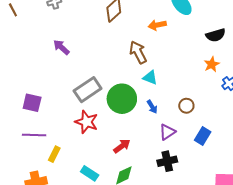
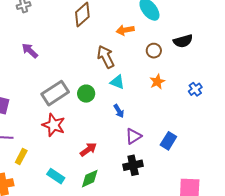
orange star: (212, 64) -> (157, 82), moved
green circle: (122, 99) -> (86, 94), moved, size x0.6
brown circle: (186, 106) -> (154, 51), moved

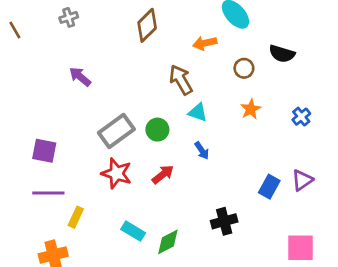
black semicircle: (183, 41) -> (282, 54), turned 36
purple triangle: (133, 136) -> (302, 180), moved
red arrow: (88, 150) -> (163, 174), moved
cyan rectangle: (56, 176) -> (133, 231), moved

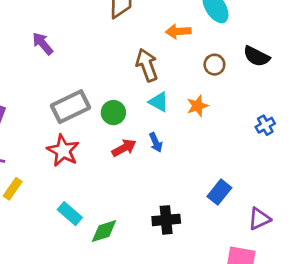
orange star: (251, 109) -> (197, 106), moved
red arrow: (163, 174) -> (124, 148), moved
purple triangle: (302, 180) -> (259, 219), moved

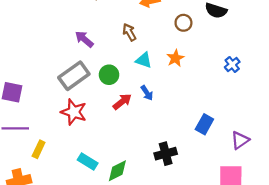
purple arrow: (43, 44) -> (84, 39), moved
brown arrow: (147, 65) -> (129, 32), size x0.7

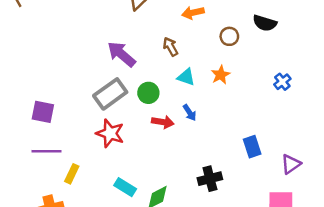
purple arrow: (84, 39) -> (121, 54), size x1.4
red arrow: (122, 102) -> (163, 122), turned 48
blue rectangle: (204, 124) -> (252, 147), turned -48

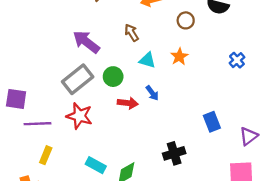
purple line: (46, 151) -> (38, 124), moved

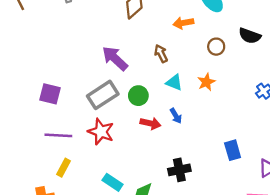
purple square: (16, 99) -> (50, 94), moved
black cross: (174, 153) -> (179, 170), moved

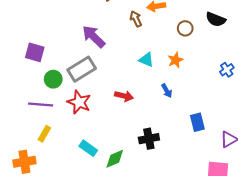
brown arrow: (161, 54) -> (136, 19), moved
purple square: (50, 94) -> (35, 52), moved
green circle: (138, 96) -> (53, 79), moved
blue arrow: (176, 116) -> (167, 91), moved

